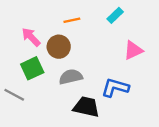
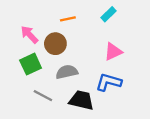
pink triangle: (133, 50) -> (113, 52), moved
gray line: (14, 95) -> (43, 96), moved

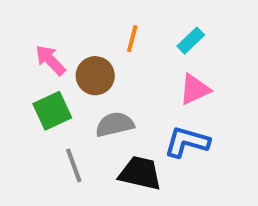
cyan rectangle: (109, 14) -> (191, 41), moved
orange line: (68, 19) -> (132, 39), moved, turned -63
gray line: (43, 96) -> (74, 165), turned 42

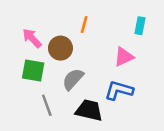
cyan rectangle: (191, 41) -> (140, 26), moved, turned -35
green square: (52, 111) -> (33, 70), turned 35
gray semicircle: (115, 124) -> (73, 79), turned -35

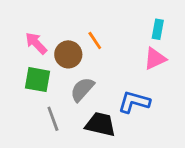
orange line: (84, 24) -> (95, 40), moved, turned -49
pink triangle: (124, 57) -> (155, 59), moved

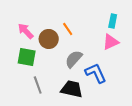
gray semicircle: (82, 89) -> (74, 59), moved
blue L-shape: (134, 102) -> (96, 73), turned 50

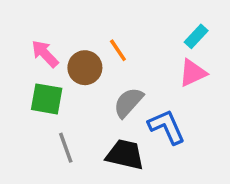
cyan rectangle: (113, 21) -> (196, 36), turned 32

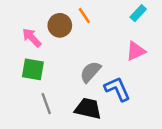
cyan rectangle: (196, 36) -> (138, 13), moved
orange line: (118, 50) -> (84, 16), moved
brown circle: (85, 68) -> (60, 25), moved

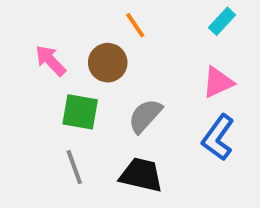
brown circle: (60, 25) -> (108, 63), moved
green square: (33, 69) -> (80, 112), moved
blue L-shape: (117, 89) -> (218, 137), moved, turned -120

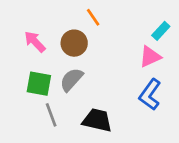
cyan rectangle: (222, 21) -> (161, 31), moved
green square: (80, 112) -> (39, 84), moved
gray semicircle: (145, 116) -> (71, 80), moved

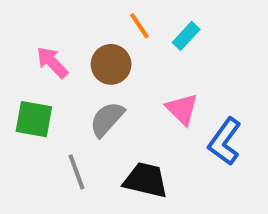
cyan rectangle: (161, 31) -> (186, 36), moved
pink triangle: (150, 57) -> (182, 109), moved, turned -50
green square: (39, 84) -> (34, 119), moved

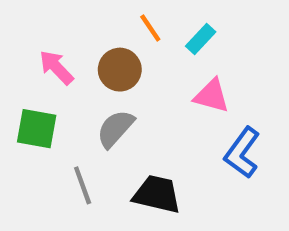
pink triangle: (182, 109) -> (212, 96), moved, turned -30

